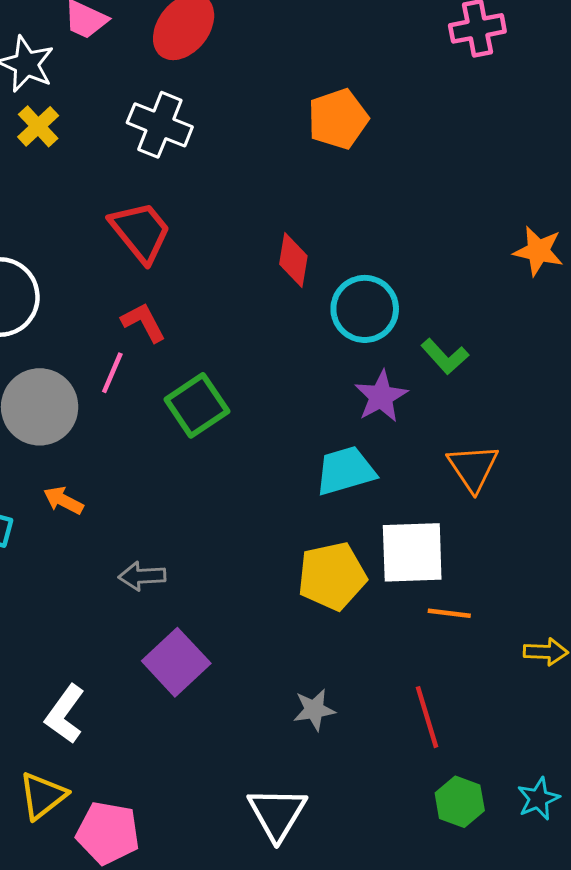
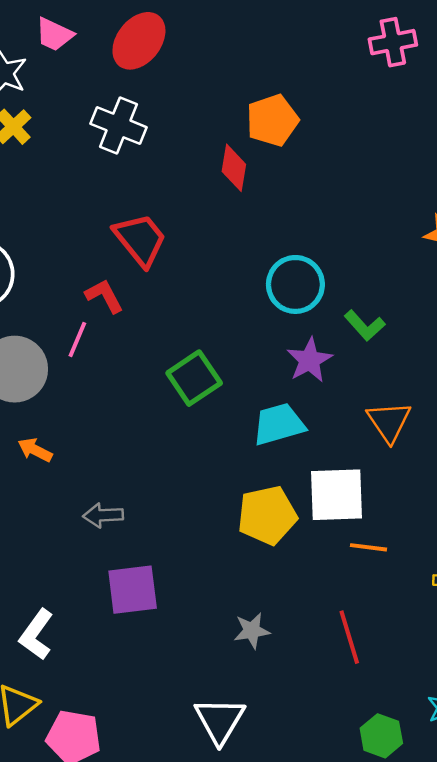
red trapezoid: (141, 232) -> (140, 240), moved
red diamond: (293, 260) -> (234, 168), moved
green square: (197, 405) -> (194, 378), moved
purple square: (176, 662) -> (133, 590), turned 36
green hexagon: (460, 802) -> (381, 736), moved

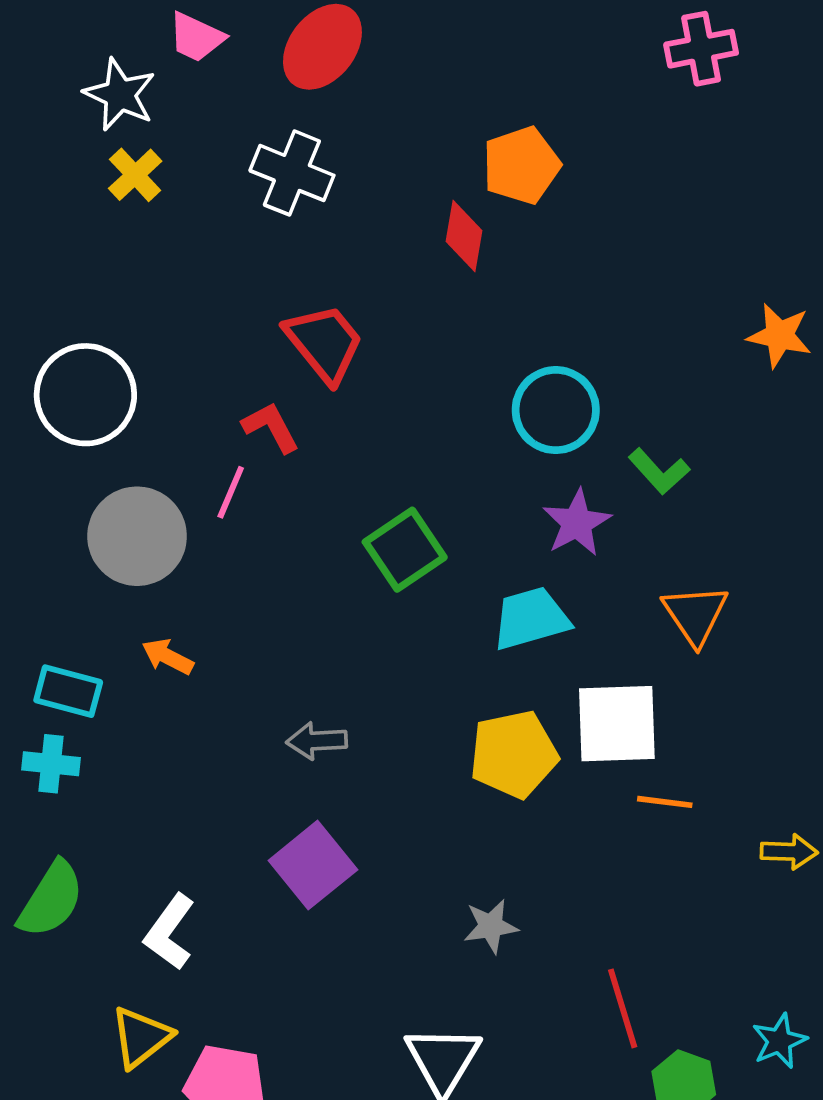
gray arrow: (103, 515) -> (317, 741), moved
purple square: (133, 590) -> (313, 865), turned -32
red line: (349, 637) -> (623, 1008), moved

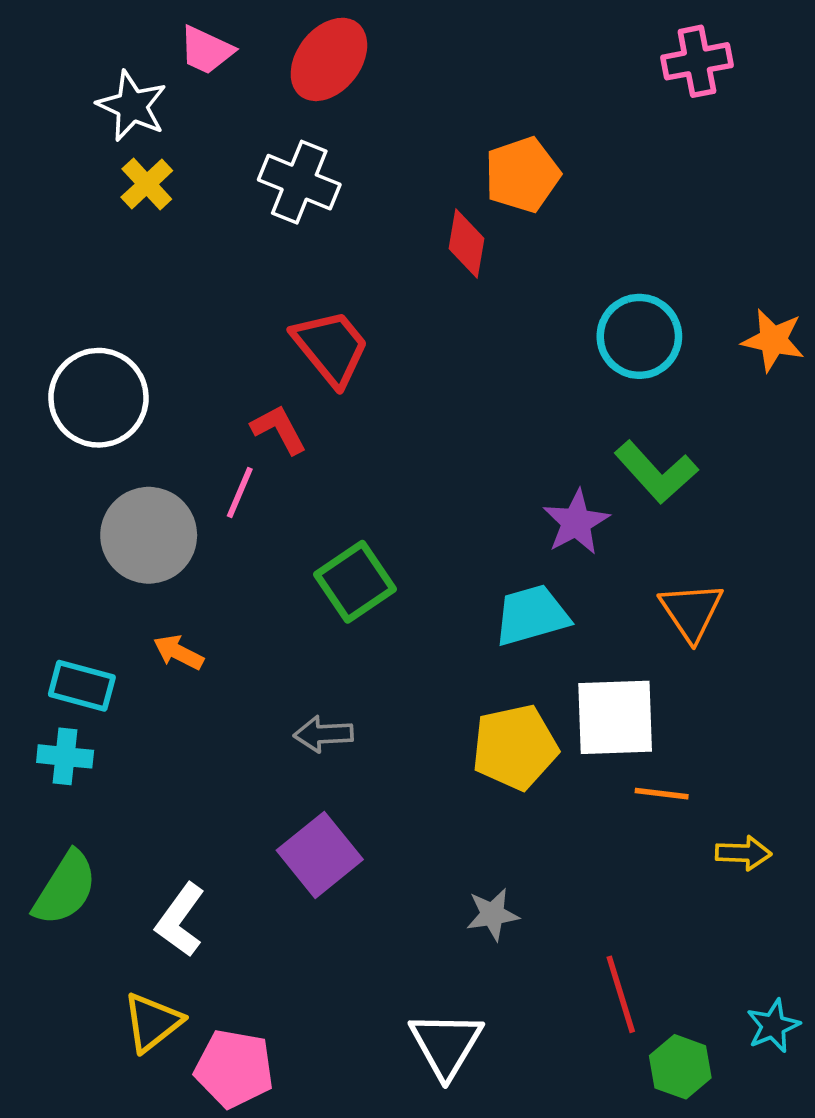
cyan circle: (556, 410) -> (639, 336), moved
green L-shape: (659, 471) -> (656, 472), size x1.4
green square: (405, 550) -> (355, 582), moved
yellow arrow: (789, 852) -> (743, 853), moved

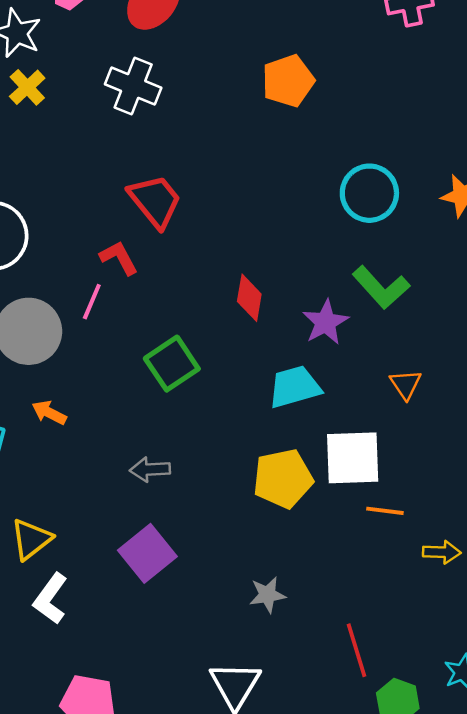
red diamond: (466, 243) -> (249, 298), moved
orange triangle: (691, 611) -> (406, 384), size x0.7
yellow triangle: (152, 1022) -> (31, 539), moved

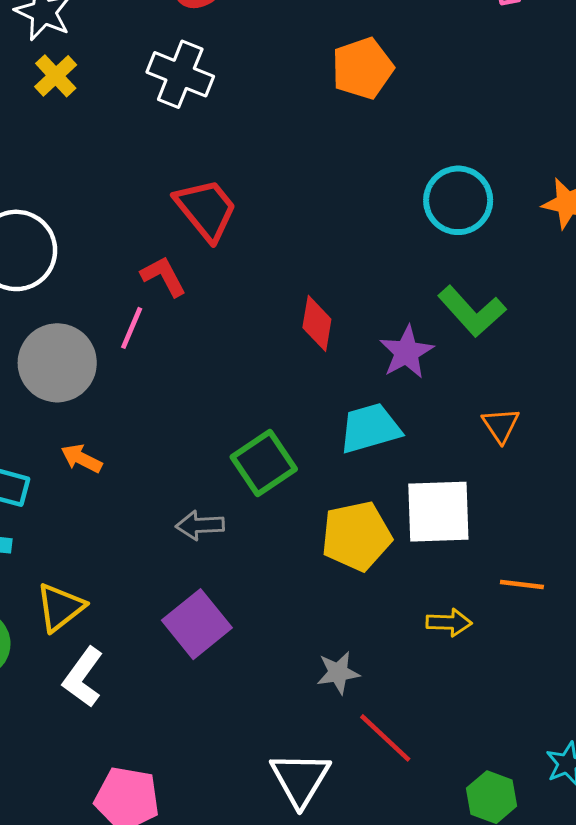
green square: (172, 364) -> (264, 463), moved
orange line: (385, 511) -> (522, 585), moved
yellow arrow: (442, 552) -> (449, 623), moved
red line: (356, 650) -> (385, 738), moved, turned -30

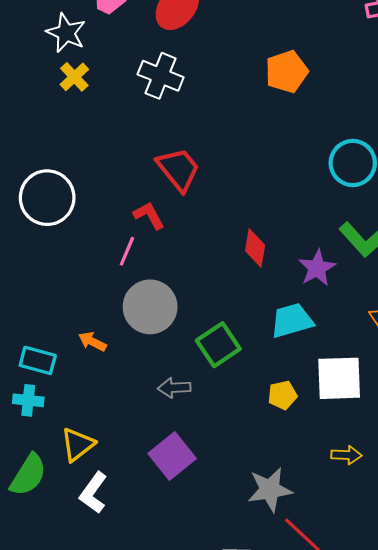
gray circle: (57, 363) -> (150, 307), moved
yellow pentagon: (356, 536) -> (282, 395), size x0.6
gray star: (338, 673) -> (270, 490), size x1.5

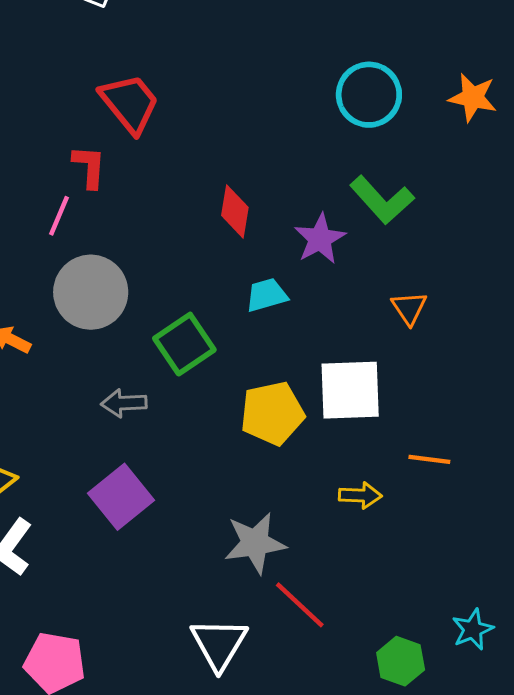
red L-shape: (149, 216) -> (89, 167), turned 32
cyan trapezoid: (292, 321) -> (267, 295), moved, size x0.7
yellow pentagon: (282, 395) -> (272, 413), size x1.6

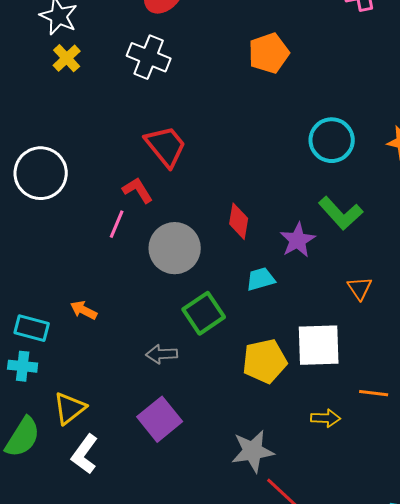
red L-shape: (89, 167) -> (138, 190), turned -36
gray circle: (91, 292) -> (175, 248), moved

